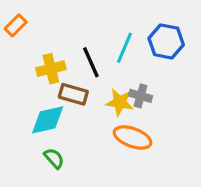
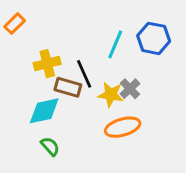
black line: (91, 62) -> (84, 74), moved
gray cross: (141, 96) -> (130, 89), turned 30
orange ellipse: (133, 137) -> (123, 127), turned -36

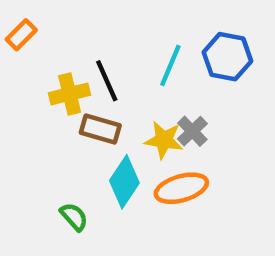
black line: (84, 74) -> (107, 81), moved
cyan diamond: (44, 111) -> (124, 182), moved, turned -44

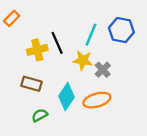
brown rectangle: (100, 129) -> (31, 84), moved
yellow star: (164, 140) -> (83, 60), moved
green semicircle: (74, 217) -> (40, 115), turned -77

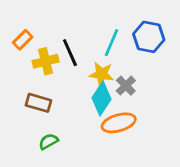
orange rectangle: (12, 18) -> (23, 40), moved
cyan diamond: (66, 97) -> (101, 99), moved

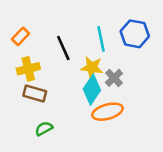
cyan line: (111, 43) -> (101, 39), turned -35
yellow cross: (46, 61) -> (28, 69), moved

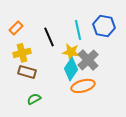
gray cross: (114, 78) -> (88, 60), size x1.5

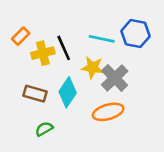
cyan line: (78, 30) -> (102, 39), turned -66
yellow cross: (22, 53) -> (43, 53), moved
cyan diamond: (71, 69) -> (68, 92), moved

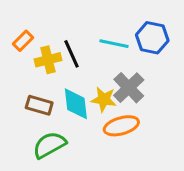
yellow star: (92, 67) -> (104, 99), moved
cyan diamond: (68, 92) -> (76, 104), turned -40
green semicircle: (44, 129) -> (49, 145), size x1.6

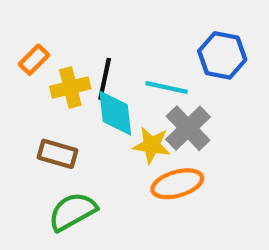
cyan line: (114, 44) -> (167, 88), moved
black line: (71, 54) -> (105, 79), turned 36
cyan diamond: (76, 104) -> (115, 113), moved

